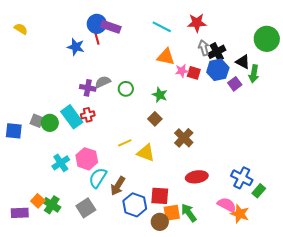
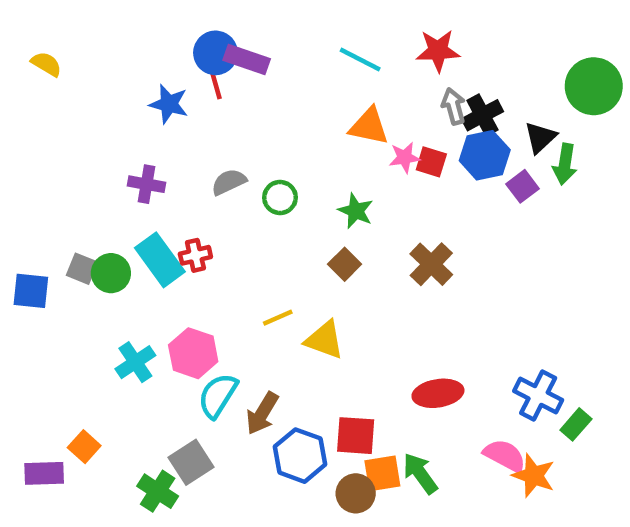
black triangle: (243, 62) -> (540, 137), turned 49
purple cross: (88, 88) -> (147, 184), moved
brown cross: (184, 138) -> (431, 264), moved
green cross: (52, 205) -> (158, 491), moved

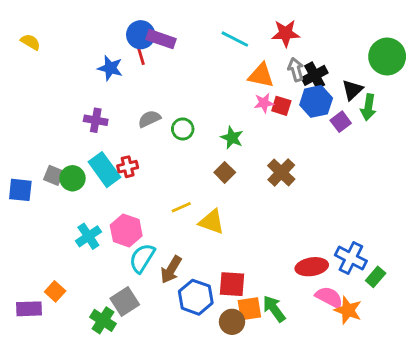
orange triangle: (369, 126) -> (261, 75), moved
red ellipse: (438, 393) -> (312, 267), moved

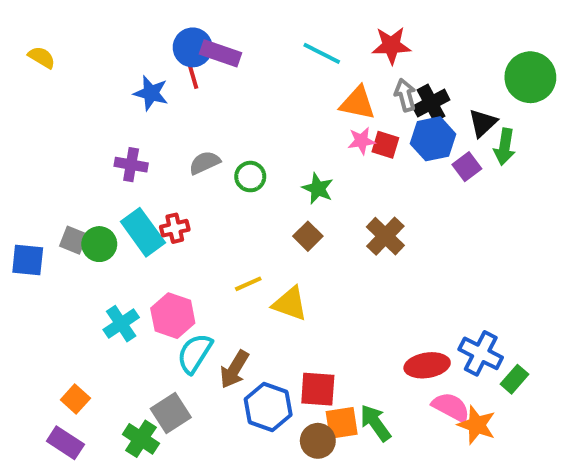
purple rectangle: (29, 309) -> (65, 443), moved, turned 35

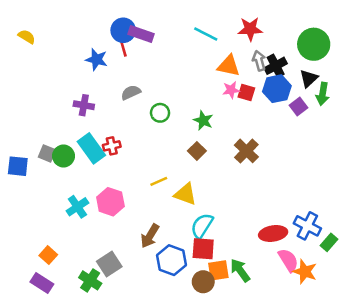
green circle: (530, 77) -> (314, 44), moved
gray semicircle: (205, 163) -> (131, 92), moved
cyan semicircle: (195, 353) -> (202, 226), moved
pink semicircle: (451, 407) -> (288, 260), turned 30

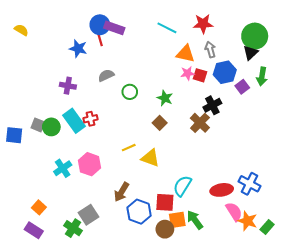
black cross: (276, 66) -> (212, 105), moved
black triangle: (309, 79) -> (251, 53), moved
cyan semicircle: (202, 226) -> (182, 186), moved
green rectangle: (329, 242) -> (267, 227), moved

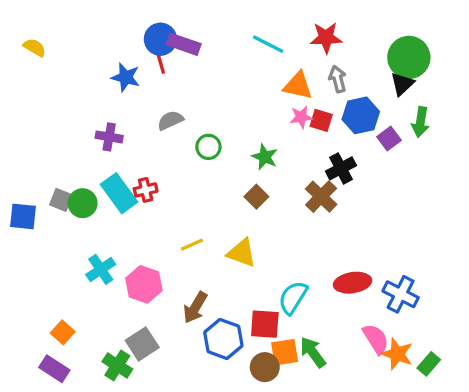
yellow line: (129, 148) -> (192, 245), moved
pink hexagon: (90, 164) -> (144, 284), moved
red ellipse: (222, 190) -> (353, 283), moved

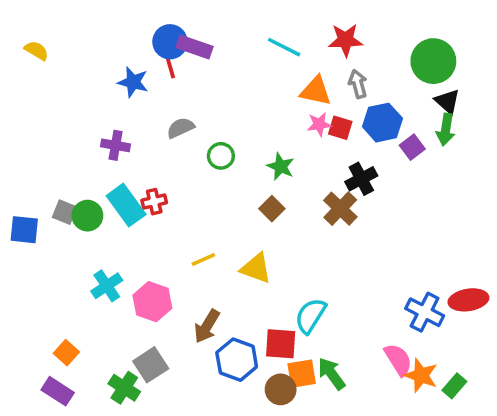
black triangle: (402, 84) -> (447, 101), moved, turned -35
red ellipse: (353, 283) -> (468, 300), moved

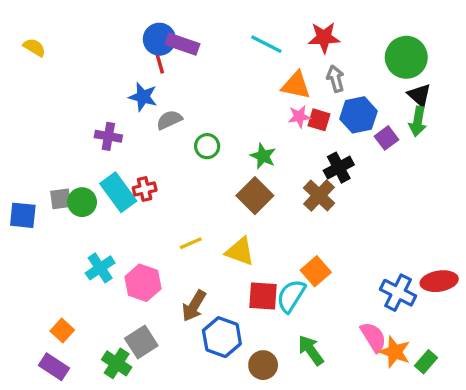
blue star: (133, 82) -> (143, 97), moved
brown square: (272, 209) -> (255, 196), size x1.5
gray square: (65, 212) -> (61, 199), turned -30
red square: (281, 344) -> (263, 296), moved
orange square: (302, 374) -> (316, 271), moved, turned -32

